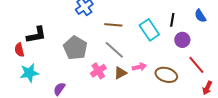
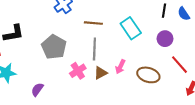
black line: (172, 20) -> (164, 11), moved
gray line: (114, 50) -> (94, 49), turned 50
pink arrow: (139, 67) -> (120, 67), turned 128

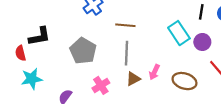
cyan rectangle: (131, 28) -> (179, 33), moved
pink cross: (78, 71) -> (101, 85), moved

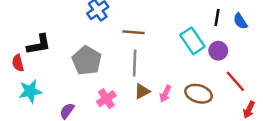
pink arrow: (154, 72) -> (165, 94), moved

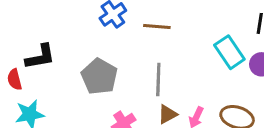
brown line: (133, 32) -> (157, 27), moved

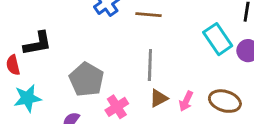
gray pentagon: (99, 76) -> (87, 79), moved

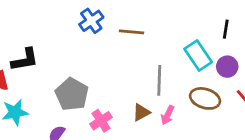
gray line: (150, 65) -> (159, 80), moved
brown ellipse: (225, 101) -> (205, 98), moved

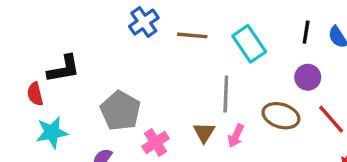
cyan rectangle: (198, 55) -> (249, 44), moved
brown triangle: (141, 112) -> (204, 132), turned -30

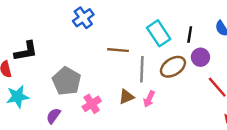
black line: (306, 32) -> (190, 34), moved
brown line: (192, 35) -> (118, 50), moved
brown ellipse: (281, 116) -> (173, 67), moved, turned -50
brown triangle: (204, 132) -> (126, 97), turned 35

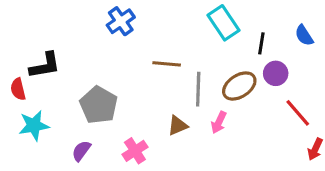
cyan rectangle: (159, 33) -> (223, 23), moved
pink arrow: (149, 99) -> (219, 122), moved
pink cross: (92, 104) -> (135, 151), moved

